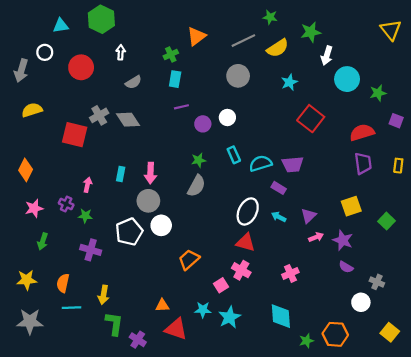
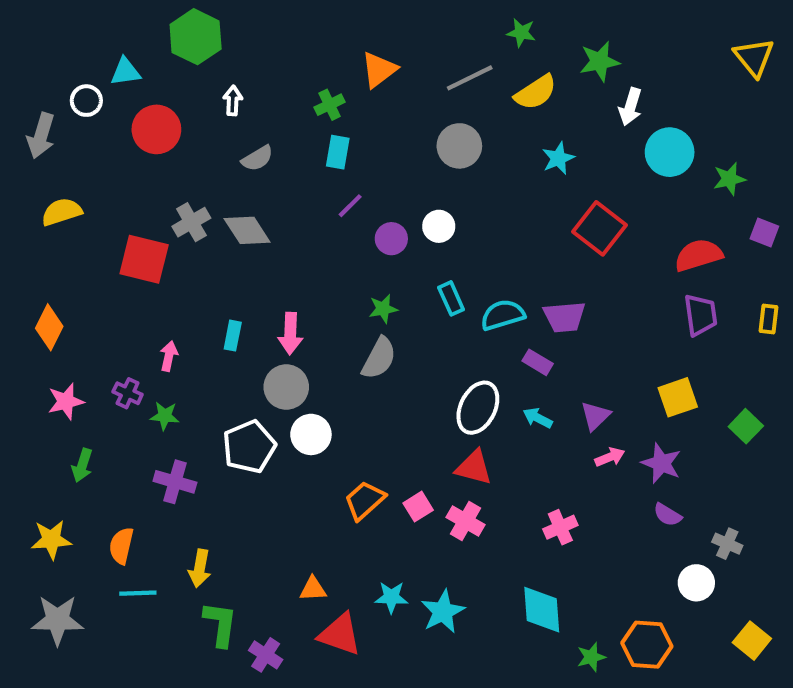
cyan triangle: (61, 26) -> (126, 72), moved
purple line: (181, 107) -> (350, 206), turned -32
pink square: (221, 285) -> (418, 507), moved

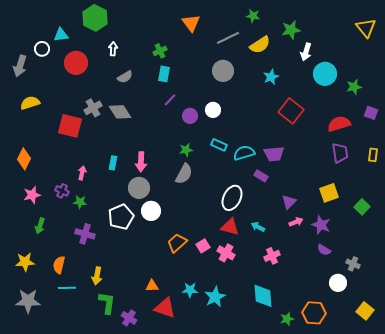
orange triangle: (379, 70) -> (191, 23), moved, turned -30
cyan rectangle: (451, 298) -> (219, 145), turned -42
cyan arrow: (538, 418) -> (258, 227), moved

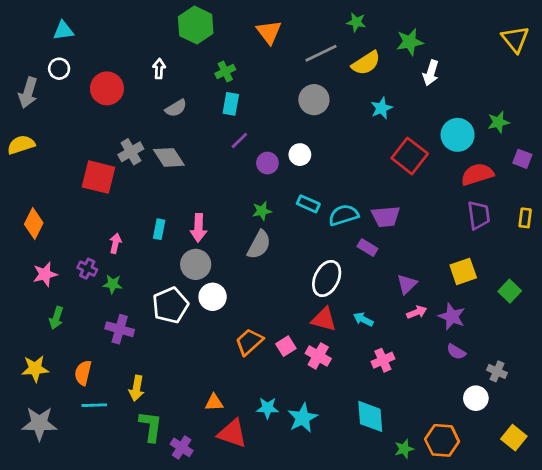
green hexagon: (95, 18) -> (196, 25), moved
cyan triangle: (61, 35) -> (63, 31), moved
cyan circle: (325, 74) -> (458, 135), moved
yellow semicircle: (30, 103) -> (21, 145), moved

